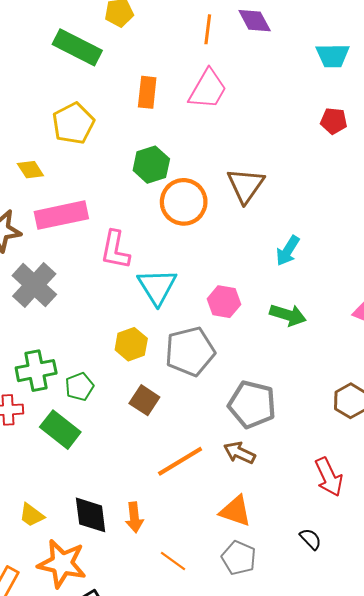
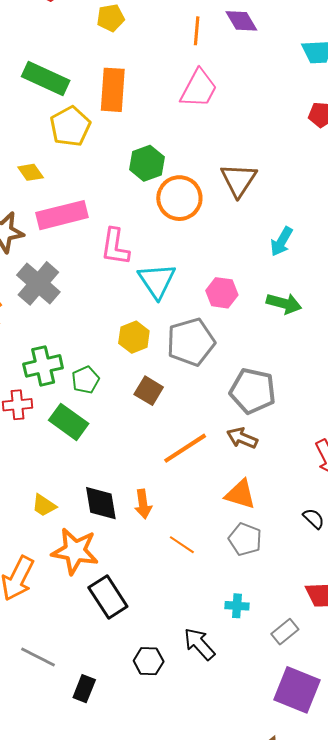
green rectangle: (77, 47) -> (46, 79), moved
orange rectangle: (147, 92) -> (113, 90), moved, size x1.4

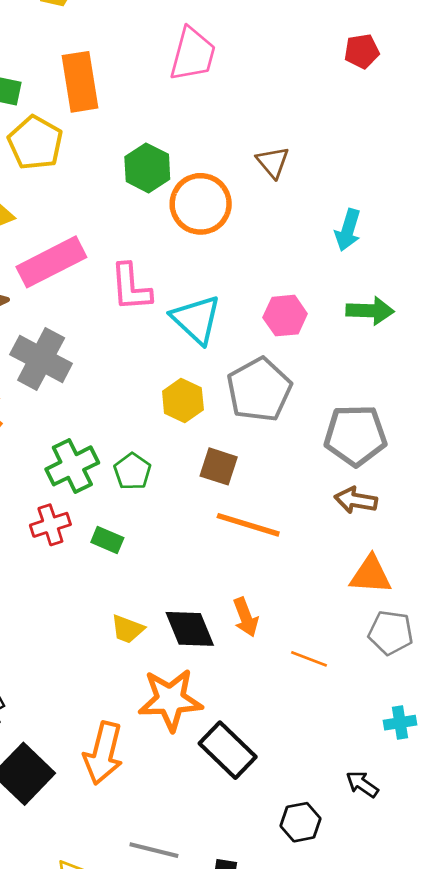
brown triangle: (239, 180) -> (273, 162), size x0.7
green rectangle: (69, 422) -> (107, 540), moved, size x0.6
orange line: (185, 448) -> (248, 525), moved, turned 63
yellow trapezoid: (44, 505) -> (127, 629), moved
black arrow: (199, 644) -> (362, 784), size x0.7

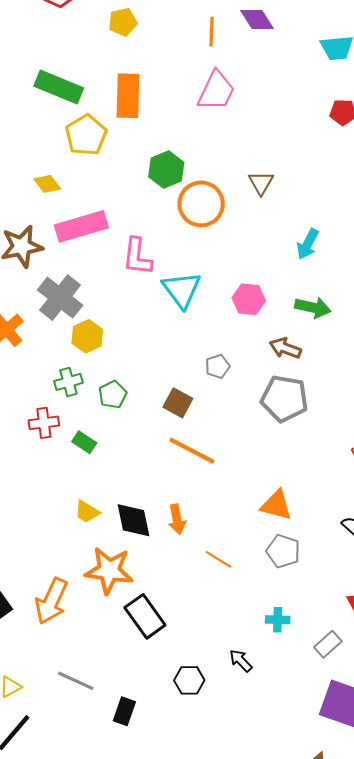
gray pentagon: (259, 390) -> (217, 366), moved, size x0.5
yellow hexagon: (183, 401) -> (87, 336), moved
green cross: (72, 466) -> (68, 382), size x0.7
brown arrow: (356, 500) -> (285, 348), moved

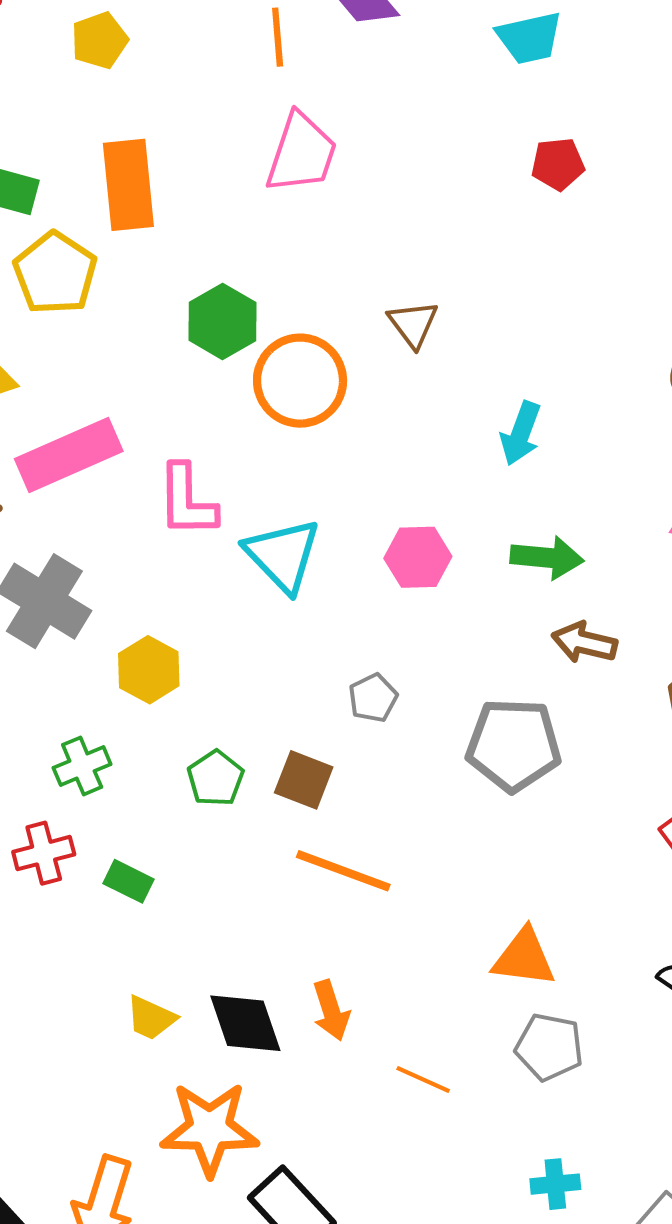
yellow hexagon: (87, 336) -> (149, 670), moved
brown arrow: (285, 348) -> (584, 642), moved
green pentagon: (113, 394) -> (216, 778), moved

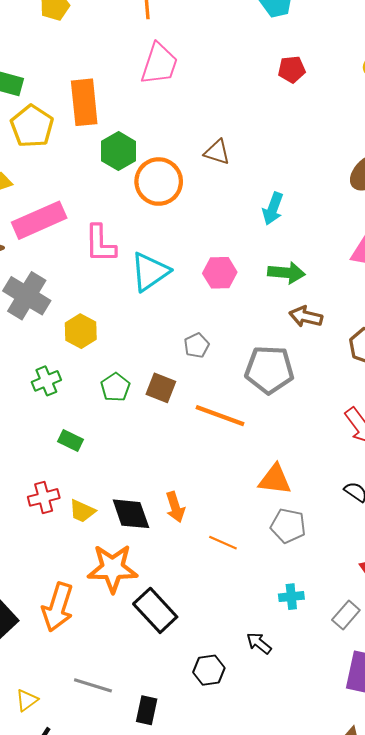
orange rectangle: (128, 185) -> (84, 102), moved
brown triangle: (413, 324) -> (217, 152), turned -36
cyan triangle: (283, 555) -> (150, 272), turned 39
red cross: (44, 853) -> (44, 497), moved
orange line: (343, 871) -> (220, 416), moved

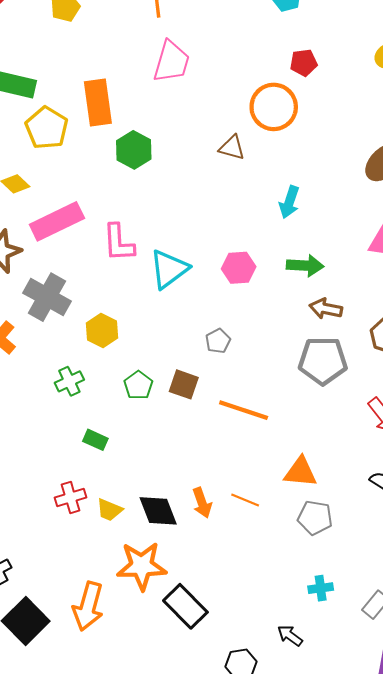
orange circle: (159, 182) -> (274, 107), moved
gray pentagon: (269, 370) -> (323, 361), moved
orange line: (223, 543) -> (245, 500), moved

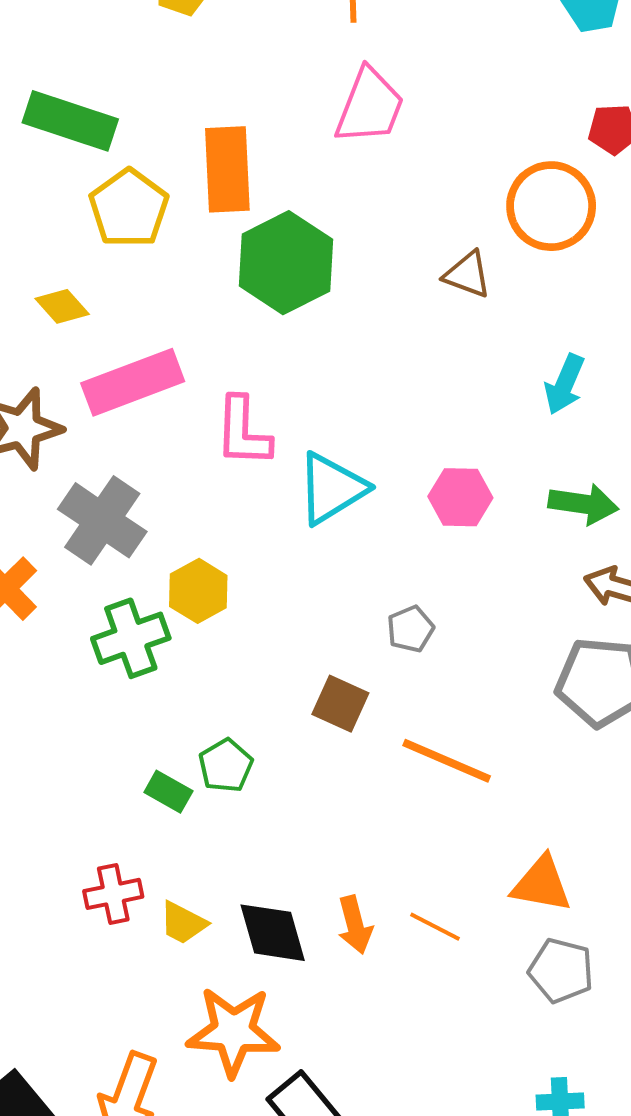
green hexagon: (134, 150) -> (286, 263), size x1.4
green cross: (69, 381) -> (131, 638), moved, size x1.4
green pentagon: (138, 385) -> (226, 766), moved

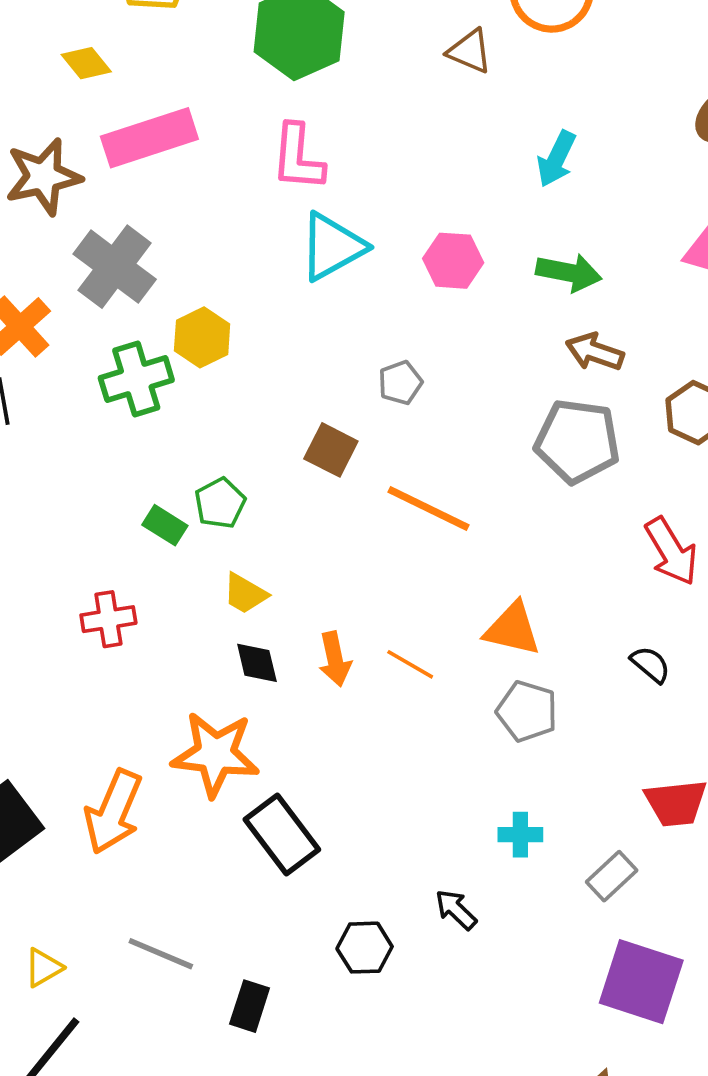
pink L-shape: (243, 432) -> (298, 157), moved
yellow trapezoid: (183, 923) -> (245, 594), moved
black diamond: (273, 933) -> (257, 663), size x0.7

